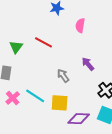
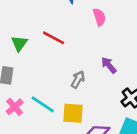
pink semicircle: (80, 25) -> (99, 17), turned 152
gray arrow: (63, 76) -> (78, 79), turned 64

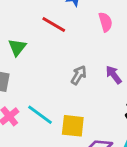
red line: (54, 38) -> (54, 25), moved
gray arrow: (78, 79) -> (79, 75), moved

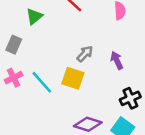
yellow square: (73, 126) -> (73, 78), moved

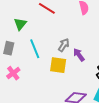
purple arrow: (117, 60) -> (79, 55), moved
cyan line: (42, 82) -> (35, 49), moved, turned 30

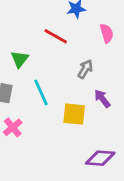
gray arrow: (64, 45) -> (85, 69), moved

